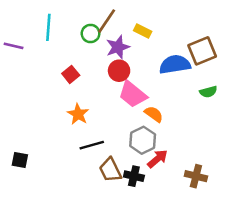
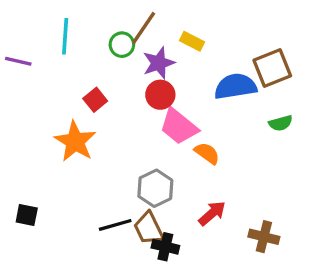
orange star: (78, 114) -> (75, 141), moved, size x1.4
gray hexagon: (143, 140) -> (155, 188), moved
black line: (92, 145) -> (115, 225), moved
black cross: (134, 176) -> (165, 247), moved

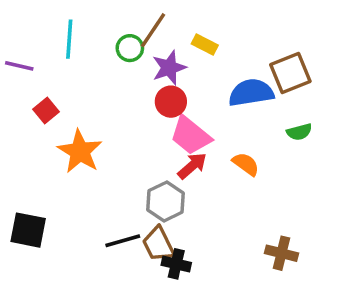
red square: (95, 100) -> (46, 111), moved
orange semicircle: (207, 153) -> (246, 164), moved
red arrow: (212, 213) -> (192, 166), moved
black square: (27, 215) -> (28, 230), size x1.5

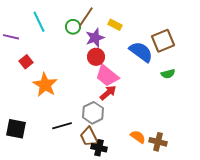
cyan line: (69, 39) -> (39, 22), turned -30
blue semicircle: (251, 93) -> (141, 52), turned 45
orange semicircle: (246, 164) -> (138, 137), moved
black line: (123, 241) -> (62, 126), moved

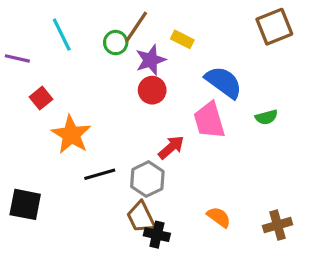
brown square: (163, 41) -> (274, 27), moved
pink trapezoid: (107, 76) -> (209, 120), moved, turned 35
black line: (62, 126) -> (100, 174), moved
brown cross: (158, 142) -> (278, 225), moved, turned -30

